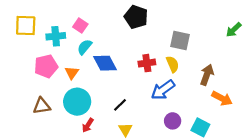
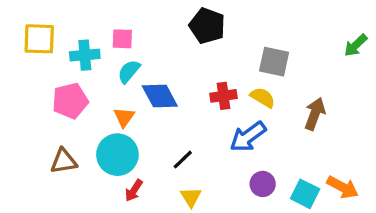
pink square: (80, 25) -> (122, 39), turned -32
yellow semicircle: (173, 64) -> (263, 98), turned -35
orange triangle: (72, 73) -> (124, 117), moved
orange arrow: (222, 98) -> (343, 187), moved

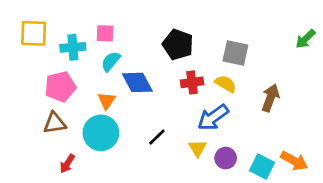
black pentagon: (207, 26) -> (178, 45), moved
brown triangle: (64, 161) -> (55, 123), moved
red arrow: (134, 191) -> (67, 164), moved
yellow triangle: (191, 197) -> (198, 148), moved

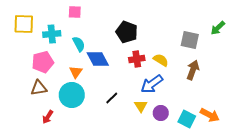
pink square: (105, 33) -> (75, 12), moved
gray square: (235, 53) -> (190, 40), moved
cyan semicircle: (111, 61) -> (79, 44), turned 112

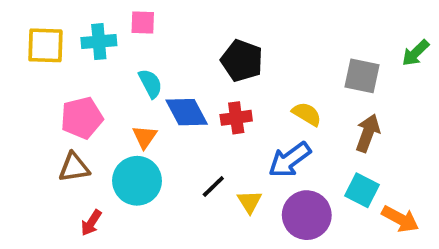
cyan cross: (52, 34) -> (99, 42), moved
red cross: (137, 59) -> (236, 118), moved
yellow triangle: (141, 106) -> (250, 202), moved
purple circle: (161, 113) -> (307, 215), size x1.6
cyan square: (187, 119) -> (362, 190), moved

